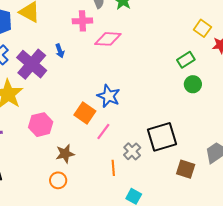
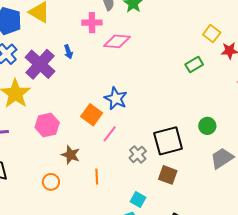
green circle: (193, 84) -> (207, 126), moved
brown star: (65, 154) -> (71, 155), turned 30
orange line: (113, 168) -> (97, 177), moved
brown square: (186, 169) -> (168, 175), moved
orange circle: (58, 180) -> (51, 182), moved

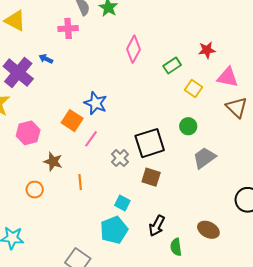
yellow square: (212, 34) -> (194, 89), moved
pink diamond: (117, 41) -> (133, 49), moved, turned -64
blue arrow: (68, 52) -> (46, 59), turned 136

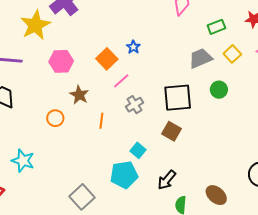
blue star: (96, 103) -> (133, 47), size x0.6
gray cross: (120, 158) -> (134, 105), moved
gray trapezoid: (204, 158) -> (201, 58), moved

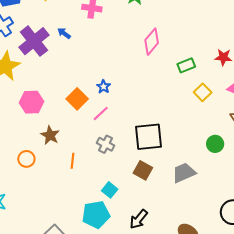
gray trapezoid: (201, 58) -> (184, 173), moved
pink line: (121, 81) -> (101, 114), moved
green circle: (219, 90) -> (215, 144), moved
gray cross: (134, 105) -> (105, 144), turned -30

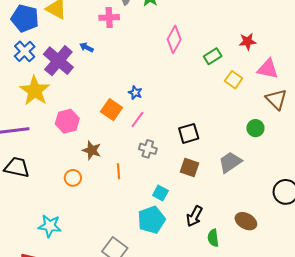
black square: (148, 137) -> (189, 133), size x0.7

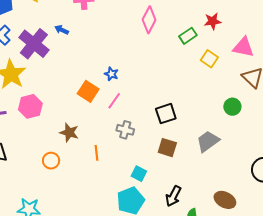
red star: (248, 41) -> (213, 21), moved
pink hexagon: (67, 121) -> (30, 106), moved

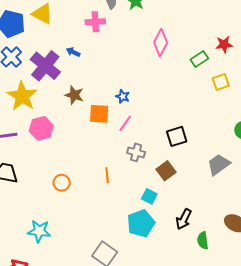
yellow square: (209, 59) -> (221, 82), turned 36
orange square: (88, 91) -> (99, 114), turned -30
brown star: (69, 133) -> (74, 95), moved
brown square: (167, 148) -> (166, 171), moved, turned 36

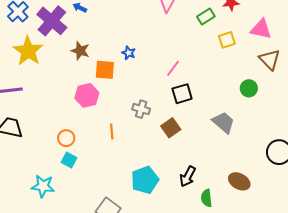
pink line: (125, 123) -> (173, 68), moved
pink hexagon: (41, 128) -> (87, 95), moved
gray trapezoid: (219, 165) -> (223, 122), turned 75
cyan square: (149, 196) -> (69, 160), moved

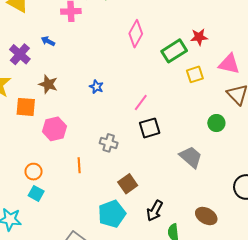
green rectangle: (206, 17) -> (174, 51), size x1.4
purple cross: (52, 21) -> (20, 54), size x0.7
orange square: (105, 70) -> (26, 107), moved
brown square: (171, 128) -> (128, 184), moved

